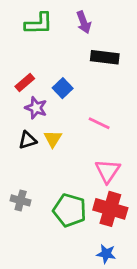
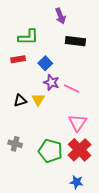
green L-shape: (39, 24) -> (28, 37), moved
red rectangle: (25, 83) -> (18, 59), turned 32
purple star: (36, 108) -> (51, 82), moved
red cross: (110, 209) -> (80, 150), turned 30

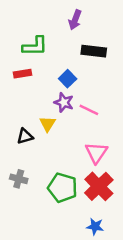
purple arrow: (60, 16) -> (75, 20), turned 42
blue square: (45, 63) -> (68, 79), moved
black triangle: (20, 101) -> (25, 136), moved

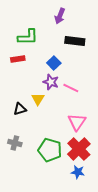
blue star: (95, 226) -> (78, 172), moved

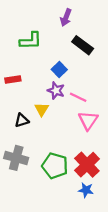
black rectangle: (75, 41) -> (83, 45), turned 30
red rectangle: (18, 59) -> (13, 79), moved
pink triangle: (77, 122) -> (88, 120), moved
gray cross: (15, 143) -> (16, 158), size x1.5

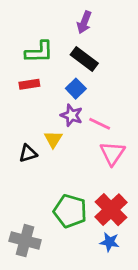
black rectangle: (83, 45) -> (84, 59), moved
red rectangle: (13, 79) -> (29, 84), moved
gray cross: (16, 158) -> (25, 241), moved

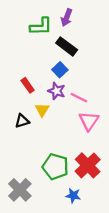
green L-shape: (39, 52) -> (41, 26), moved
red rectangle: (29, 84) -> (28, 85), moved, turned 64
gray cross: (25, 241) -> (20, 190), turned 30
blue star: (110, 242) -> (73, 195), moved

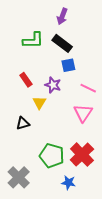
green L-shape: (41, 26) -> (33, 40), moved
blue square: (60, 70) -> (68, 65), moved, turned 32
pink line: (79, 98) -> (88, 88), moved
black triangle: (22, 121) -> (23, 123), moved

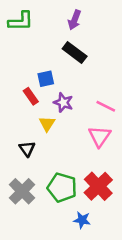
green L-shape: (33, 40) -> (21, 21), moved
blue square: (68, 65) -> (46, 79), moved
black triangle: (23, 123) -> (27, 149), turned -48
gray cross: (19, 177) -> (22, 191), moved

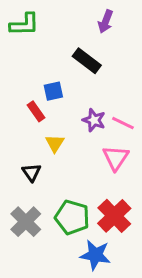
purple arrow: (75, 20) -> (106, 22), moved
purple star: (63, 102) -> (94, 120), moved
blue star: (82, 220) -> (95, 255), size x1.5

